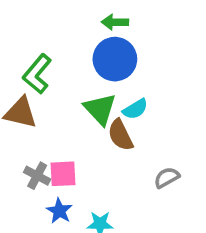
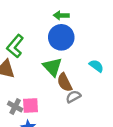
cyan semicircle: (135, 109) -> (96, 66), moved, turned -112
gray semicircle: (167, 178) -> (73, 97), moved

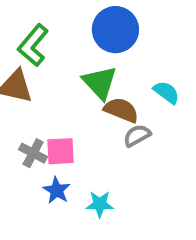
cyan semicircle: (96, 66) -> (166, 92), moved
brown semicircle: (65, 82) -> (121, 110), turned 138

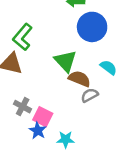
blue circle: (115, 30) -> (92, 27), moved
pink square: (61, 151) -> (43, 117), moved, turned 30

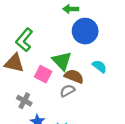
gray semicircle: (90, 95) -> (67, 91), moved
pink square: (43, 117) -> (43, 74), moved

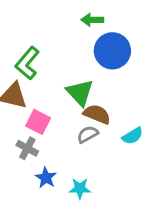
cyan semicircle: (99, 66) -> (133, 136), moved, turned 112
pink square: (43, 74) -> (38, 122), moved

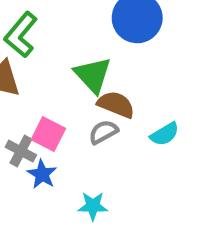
pink square: (38, 122) -> (48, 134), moved
blue star: (46, 178) -> (42, 174), moved

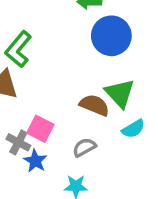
green triangle: (93, 75) -> (120, 93), moved
gray semicircle: (103, 132) -> (84, 147), moved

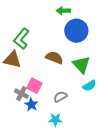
brown semicircle: (94, 105) -> (54, 58), moved

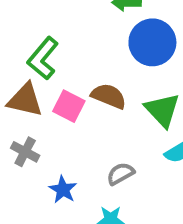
pink square: (34, 86) -> (69, 106), moved
gray cross: (21, 94) -> (25, 152), moved

